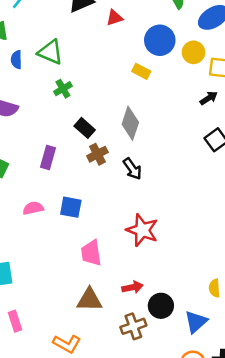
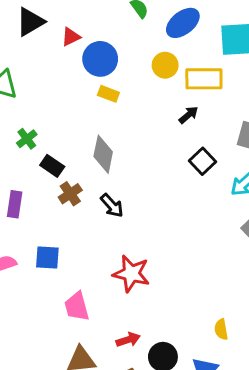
blue circle: (160, 40) -> (100, 59), moved
green cross: (63, 89) -> (27, 139), moved

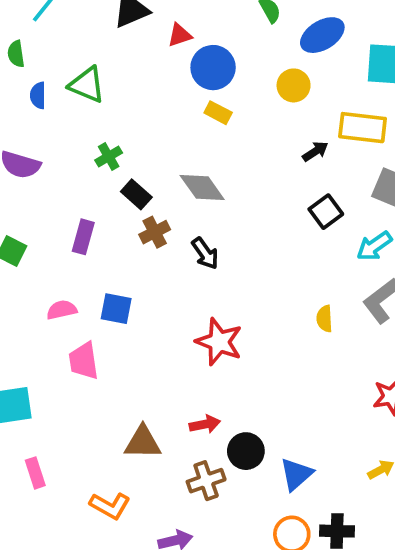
yellow rectangle: (204, 79) -> (363, 128), moved
gray diamond: (103, 154) -> (202, 188), turned -54
pink trapezoid: (77, 307) -> (84, 361), moved
yellow semicircle: (221, 329) -> (325, 319), moved

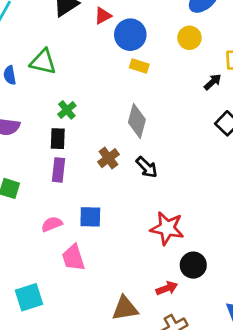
gray diamond: (202, 188) -> (137, 121), turned 60
black rectangle: (136, 194) -> (58, 139), moved, turned 60
black circle: (246, 451) -> (193, 265), moved

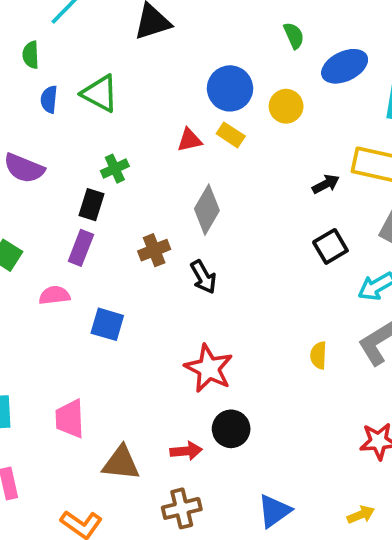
red triangle: (103, 16) -> (190, 140), moved
yellow circle: (189, 38) -> (286, 106), moved
pink semicircle: (52, 224) -> (54, 295), moved
pink trapezoid: (73, 258) -> (70, 419), moved

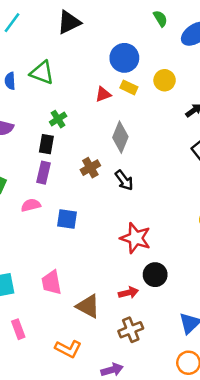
yellow circle: (286, 106) -> (165, 80), moved
brown triangle: (121, 463) -> (88, 306), turned 30

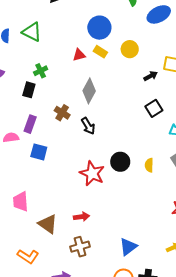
brown cross: (90, 168) -> (62, 113), turned -35
purple rectangle: (43, 173) -> (30, 124), moved
black circle: (155, 275) -> (120, 162), moved

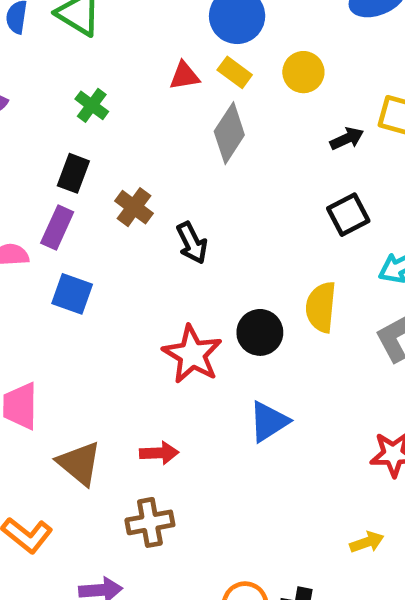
green cross: (41, 71) -> (92, 105), turned -32
black rectangle: (29, 90) -> (73, 173), moved
gray diamond: (89, 91) -> (229, 133), moved
yellow semicircle: (149, 165) -> (321, 307), moved, size x1.5
blue triangle: (128, 247) -> (269, 422), moved

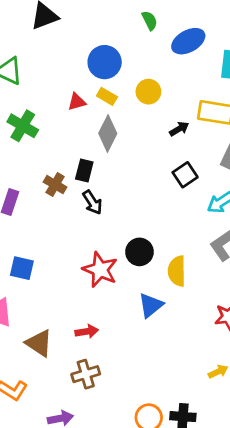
green cross: (92, 105) -> (23, 126), size x1.5
black rectangle: (73, 173) -> (84, 171), moved
blue square: (72, 294) -> (22, 268), moved
yellow semicircle: (321, 307) -> (177, 271), moved

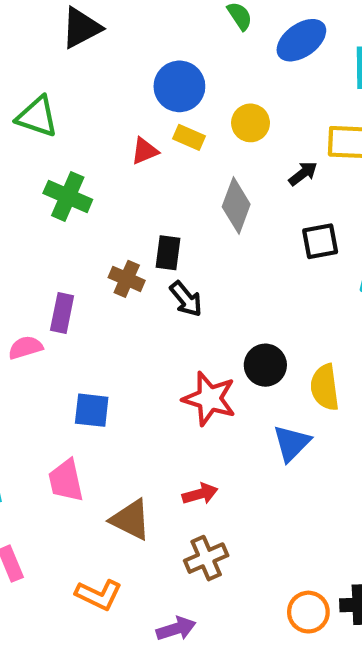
gray diamond: (108, 133) -> (236, 206), moved
black square: (185, 175) -> (320, 241), turned 30

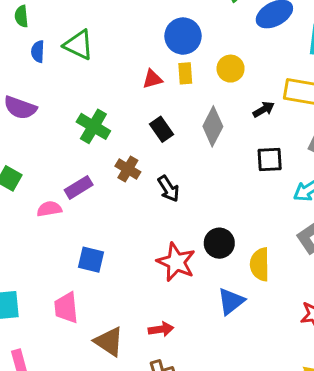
yellow rectangle: (189, 137) -> (185, 73), turned 55
green cross: (68, 196) -> (93, 126), moved
black rectangle: (168, 253) -> (161, 129), moved, turned -50
purple rectangle: (62, 313) -> (79, 187), turned 40

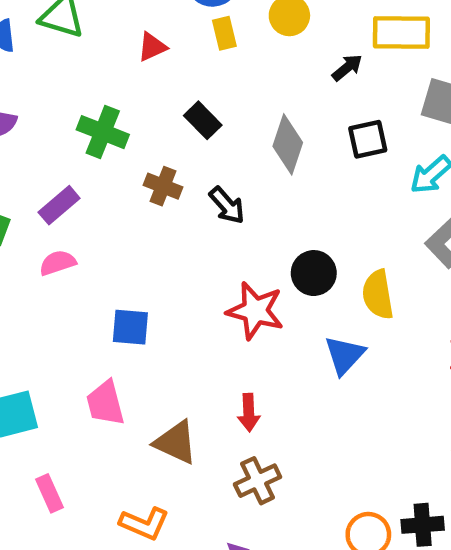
red triangle: (152, 79) -> (152, 47), moved
gray diamond: (213, 126) -> (288, 144), moved
purple rectangle: (79, 187) -> (59, 205), moved
red arrow: (161, 329) -> (249, 413), turned 105

